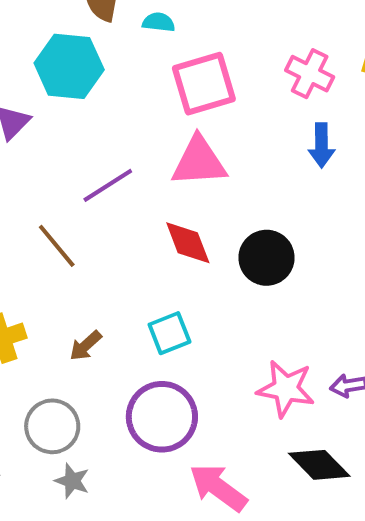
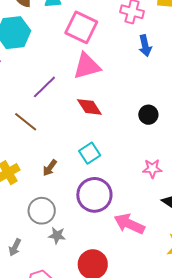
pink square: (204, 84) -> (81, 27), turned -36
black circle: (266, 258) -> (148, 115), moved, size x0.7
pink star: (286, 389) -> (152, 169), size x0.7

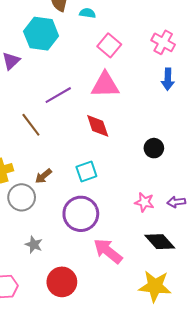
pink square: (81, 27) -> (109, 45), size x0.7
gray circle: (42, 211) -> (22, 197), moved

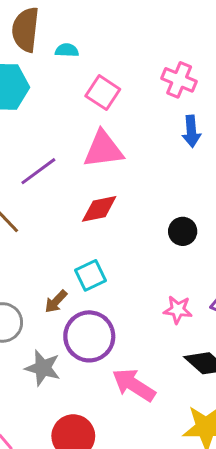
red diamond: (98, 126) -> (99, 209), turned -76
brown arrow: (43, 176) -> (56, 302), moved
gray star: (34, 245) -> (43, 368), moved, size x1.4

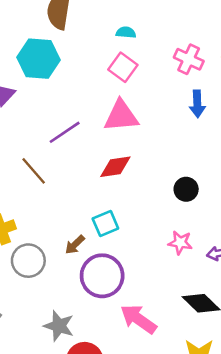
cyan semicircle: (67, 50) -> (126, 32), moved
pink star: (178, 310) -> (180, 243), moved
gray star: (43, 368) -> (59, 326), moved

